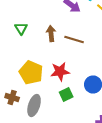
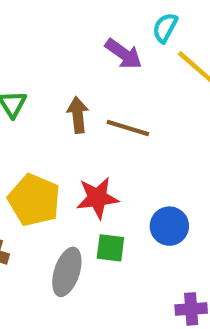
green square: (66, 94) -> (110, 248), turned 32
gray ellipse: (34, 106) -> (67, 272), moved

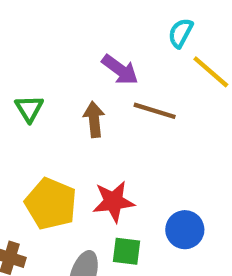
purple arrow: (124, 54) -> (120, 70), moved
brown line: (128, 128) -> (155, 111), moved

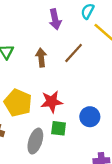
purple arrow: (120, 70) -> (55, 19), moved, turned 42
brown line: (155, 111) -> (74, 53), turned -65

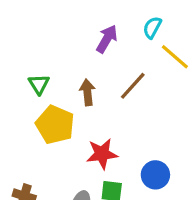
purple arrow: (55, 19) -> (107, 39), turned -138
yellow pentagon: (18, 103) -> (55, 125), moved

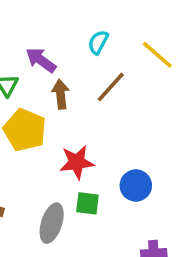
cyan semicircle: (152, 28) -> (98, 42), moved
purple arrow: (107, 39) -> (41, 60), moved, turned -84

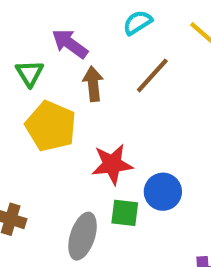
cyan semicircle: (98, 42) -> (138, 23), turned 30
blue circle: (136, 185) -> (163, 192), moved

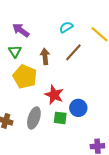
purple arrow: (70, 44) -> (21, 30), moved
red star: (112, 164) -> (54, 95), turned 30
gray ellipse: (83, 236) -> (34, 118), moved

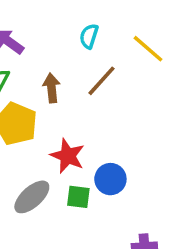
cyan semicircle: (66, 27) -> (89, 36), turned -40
gray ellipse: (34, 118) -> (32, 197), turned 30

